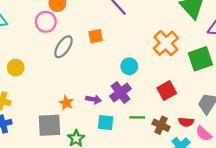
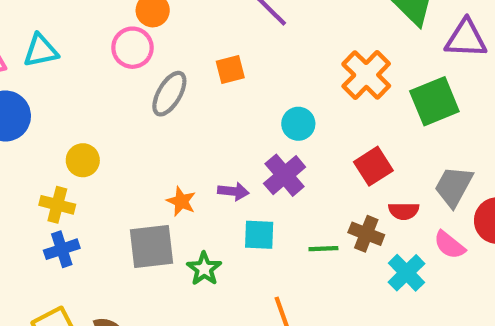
yellow circle: (16, 68) -> (83, 160), moved
green line: (137, 117) -> (323, 249), moved
red semicircle: (186, 122) -> (404, 211), moved

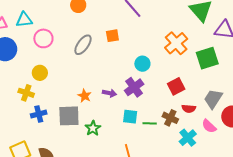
pink circle: (132, 48) -> (43, 38), moved
cyan square: (259, 235) -> (130, 117), moved
blue cross: (62, 249) -> (39, 114), moved

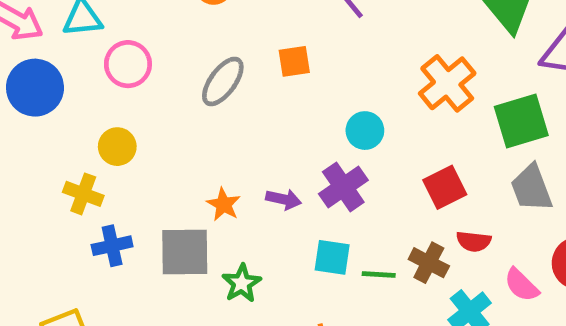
gray trapezoid: (213, 99) -> (532, 188), moved, turned -55

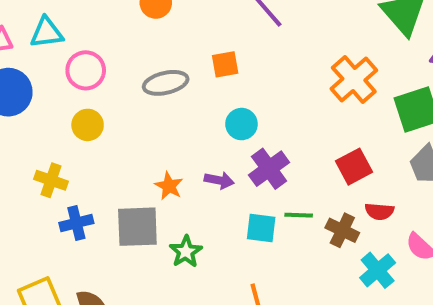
gray ellipse: (223, 81) -> (166, 83), turned 42
cyan circle: (365, 131) -> (241, 124), moved
yellow circle: (117, 147) -> (88, 125), moved
green line: (379, 275) -> (299, 215), moved

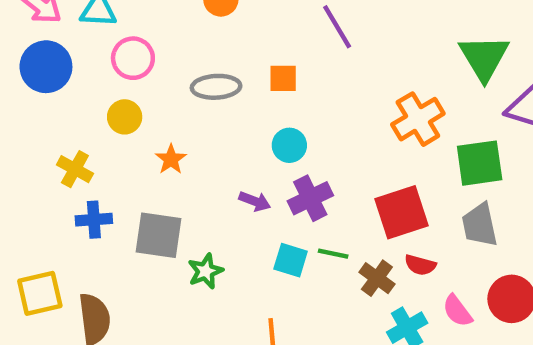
red square: (354, 167) -> (402, 212), size x1.4
orange star: (169, 186) -> (171, 159), moved

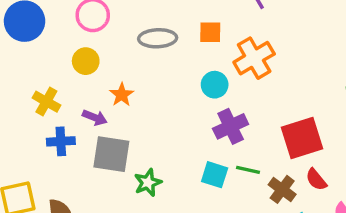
orange cross: (418, 119) -> (254, 58), moved
purple arrow: (255, 201) -> (95, 118), moved
red semicircle: (420, 265) -> (316, 180), turned 35

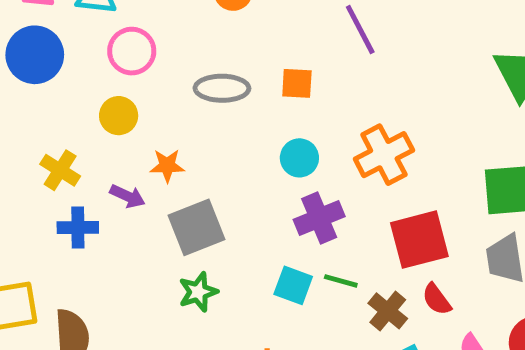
orange cross: (254, 58) -> (384, 155), moved
orange star: (122, 95) -> (167, 166), turned 30
gray square: (111, 154) -> (196, 227), moved, turned -33

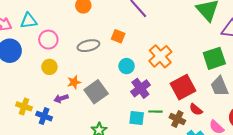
orange square: (297, 83) -> (118, 36), turned 32
yellow cross: (60, 170) -> (24, 106), moved
purple arrow: (127, 196) -> (61, 99), turned 152
blue cross: (78, 227) -> (44, 116), turned 35
gray square: (196, 227) -> (96, 92), moved

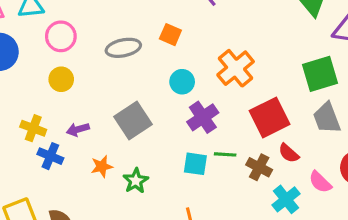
orange star: (74, 82) -> (102, 166), moved
yellow cross: (24, 106) -> (33, 128), moved

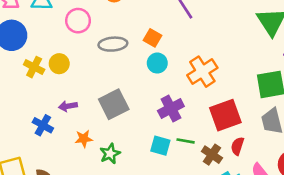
pink circle: (61, 36) -> (78, 21), moved
cyan circle: (182, 82) -> (157, 63), moved
yellow cross: (33, 128) -> (34, 67), moved
red semicircle: (289, 153) -> (237, 146), turned 60

